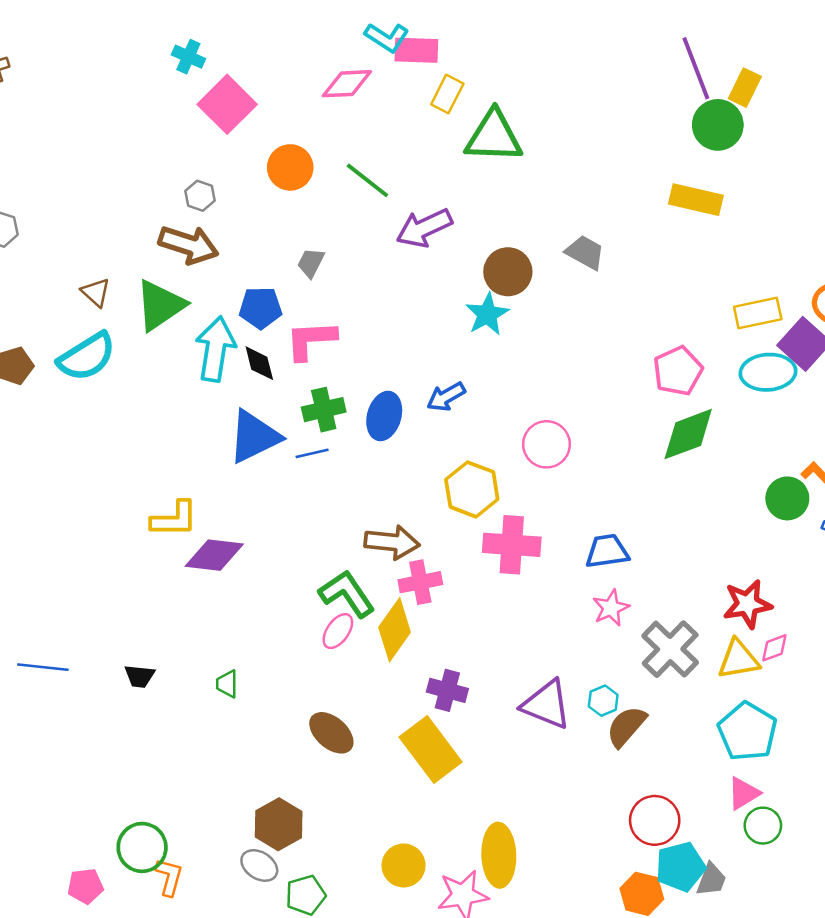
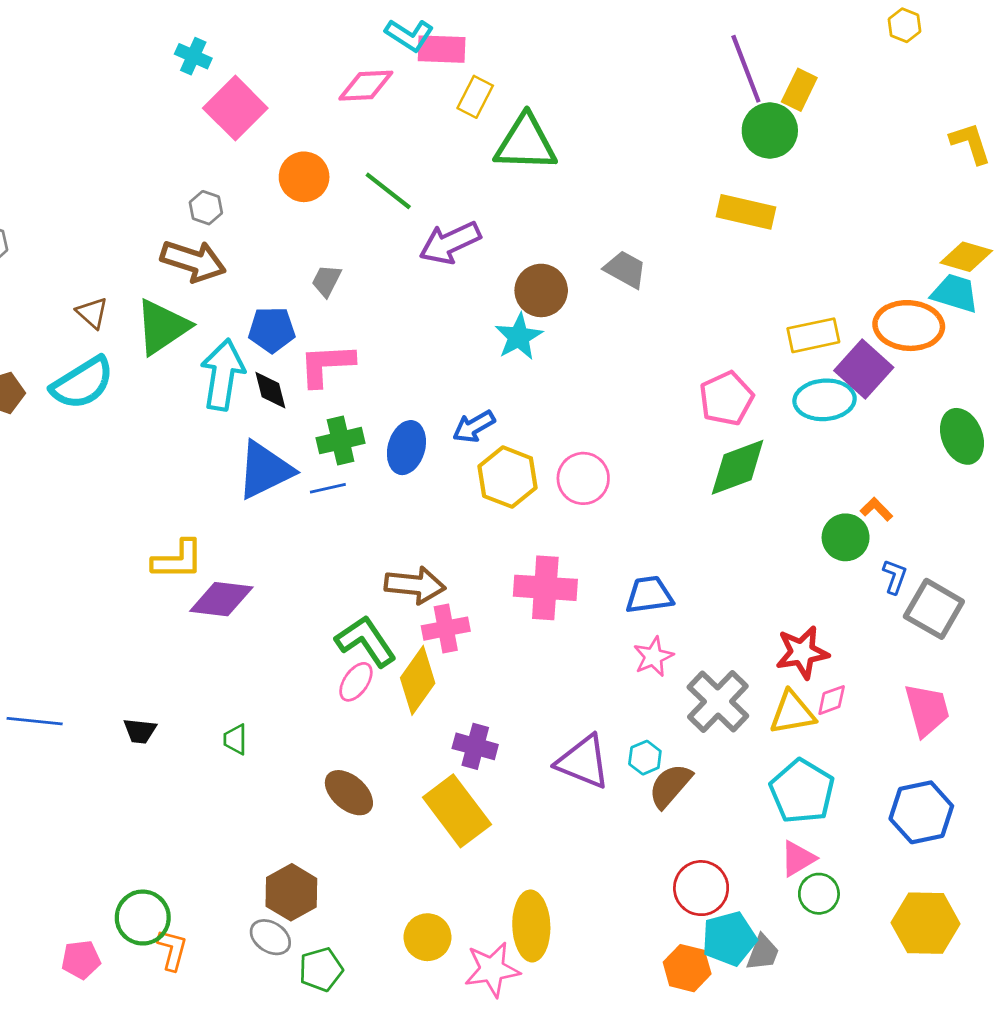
yellow hexagon: (472, 489) -> (507, 477), moved

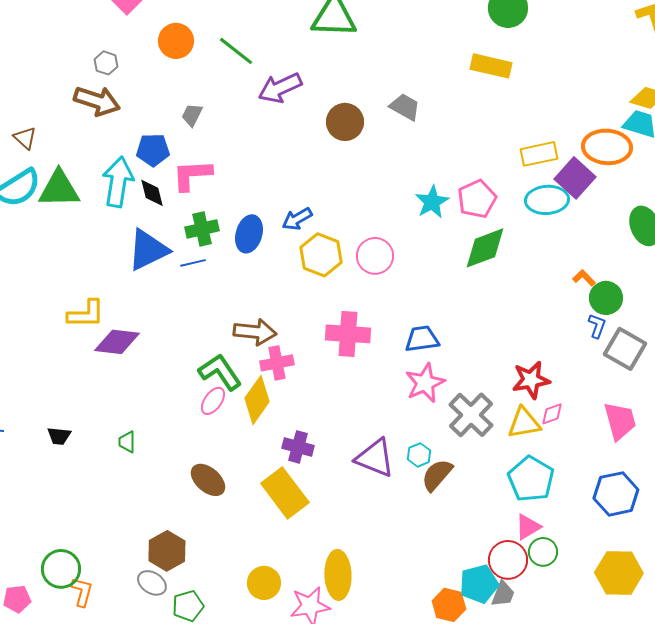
green triangle: (162, 327) -> (59, 189), moved, turned 33
cyan star: (519, 337) -> (432, 202), moved
green circle: (846, 537) -> (606, 298), moved
pink star: (653, 657) -> (425, 383), size x1.4
red circle: (701, 888) -> (508, 560), moved

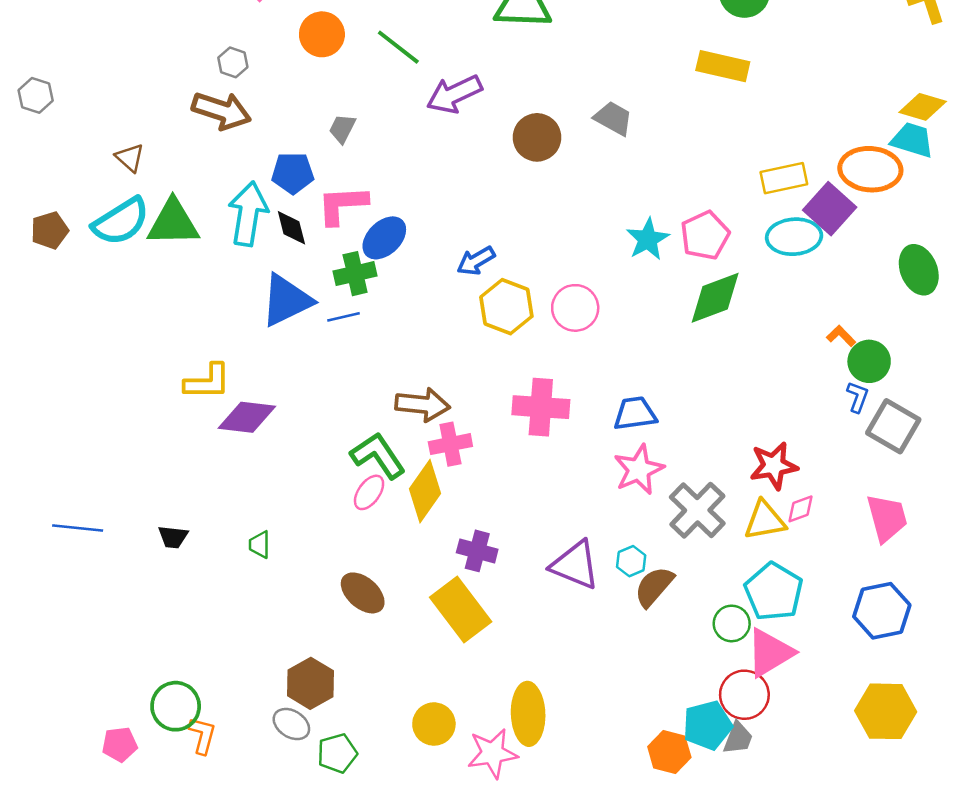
blue ellipse: (249, 234) -> (384, 238), moved, turned 30
pink triangle: (528, 527) -> (770, 653), size x1.5
green circle: (543, 552) -> (732, 623), moved

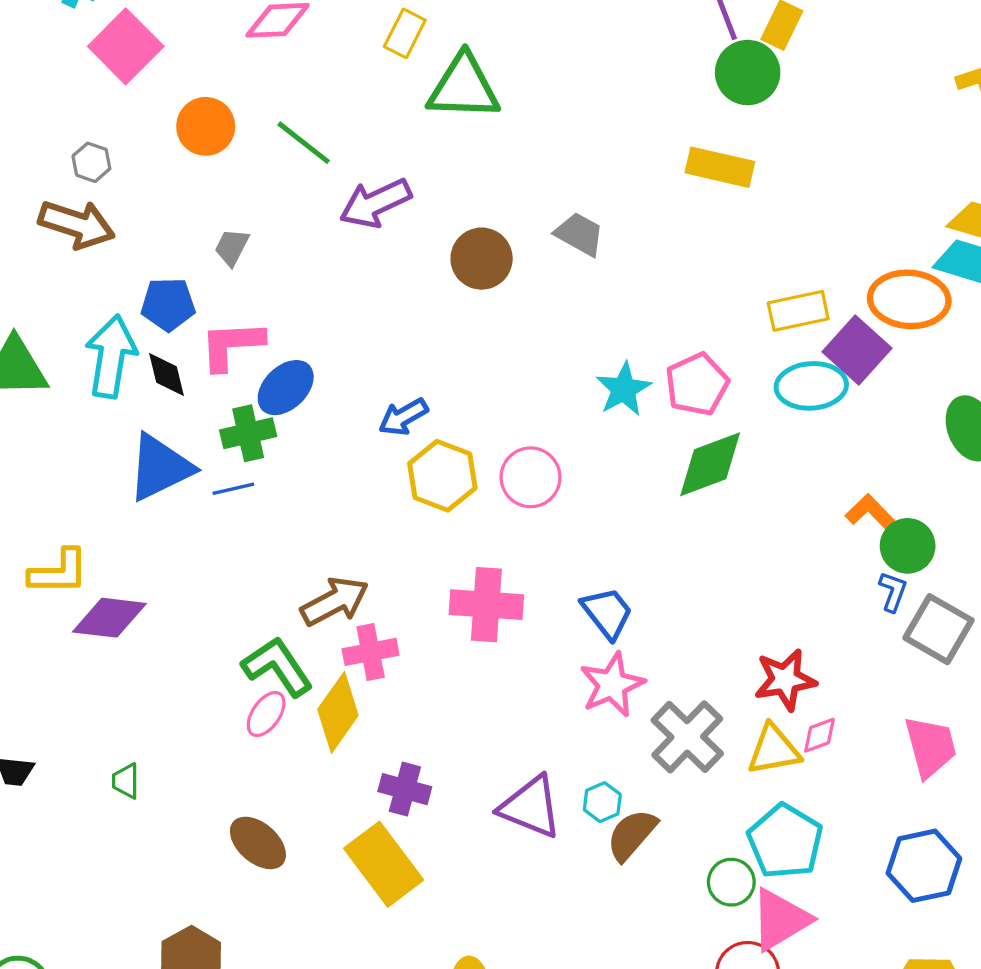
orange L-shape: (841, 336) -> (872, 513), size x1.4
brown arrow: (422, 405) -> (335, 601), turned -34
blue trapezoid: (635, 414) -> (607, 613), turned 60

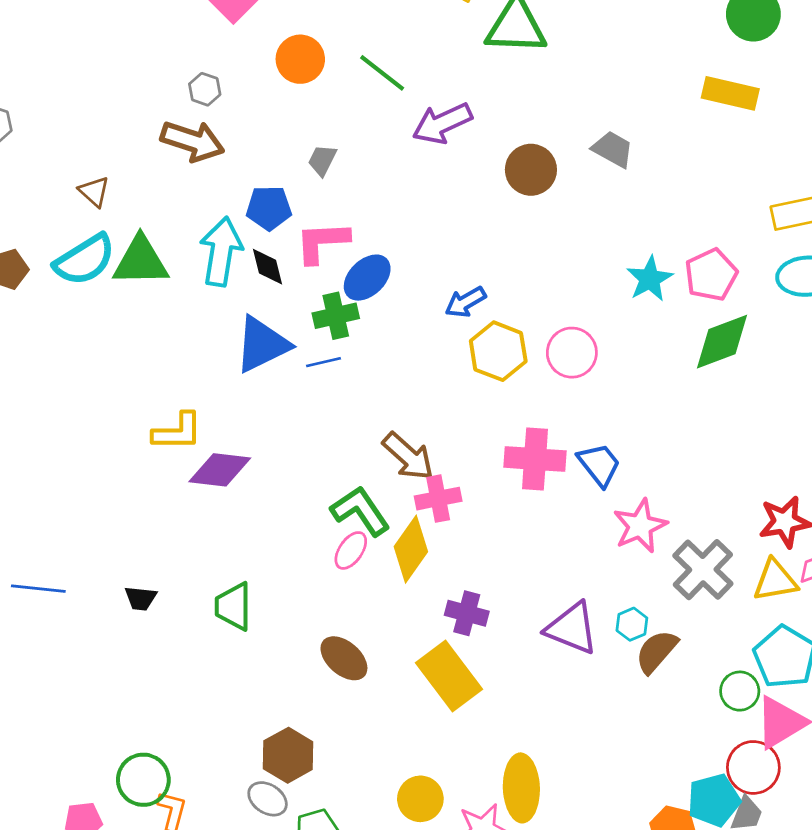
brown arrow: (335, 601) -> (408, 456), turned 70
blue trapezoid: (607, 613) -> (599, 464), moved
green trapezoid: (126, 781) -> (233, 606), size x1.6

